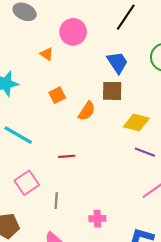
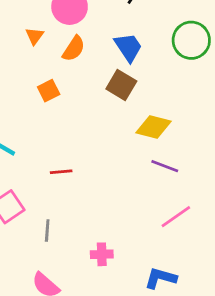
orange triangle: (47, 54) -> (35, 36), turned 32
brown square: (112, 91) -> (121, 85), turned 30
orange semicircle: (87, 111) -> (74, 49), moved

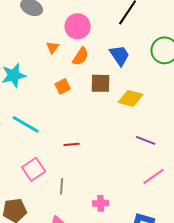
brown square: (121, 85) -> (101, 83), moved, turned -30
yellow diamond: (153, 127) -> (131, 98), moved

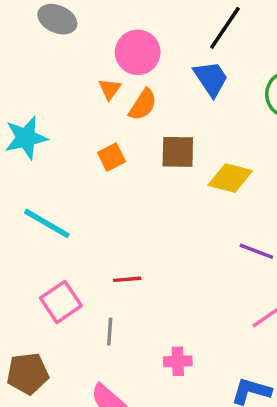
orange triangle: (53, 47) -> (110, 89), moved
blue trapezoid: (120, 55) -> (211, 79), moved
red line: (72, 144) -> (127, 279), moved

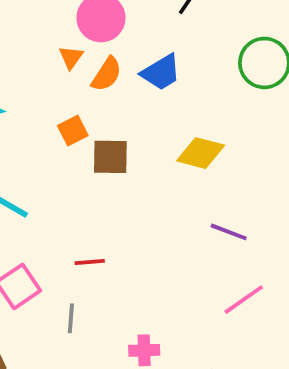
blue trapezoid: (211, 79) -> (161, 72), moved, turned 93
brown square: (178, 152) -> (110, 157), moved

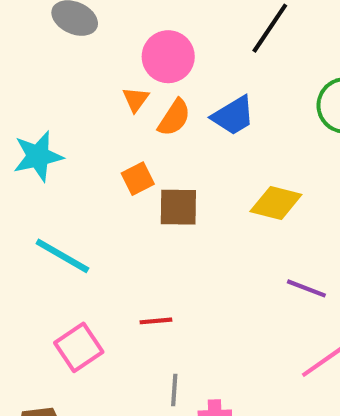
gray line: (71, 318) -> (174, 390), moved

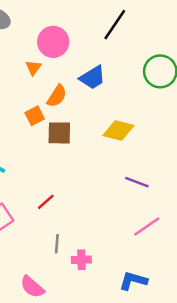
orange semicircle: (174, 118) -> (57, 96), moved
red line: (156, 321) -> (46, 202), turned -36

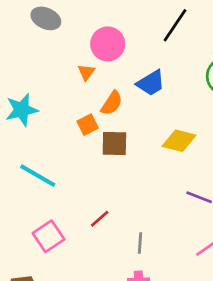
gray line: (57, 244) -> (140, 243), moved

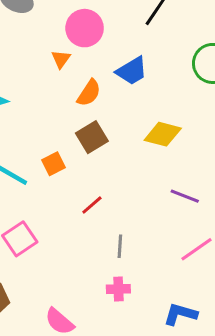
orange square: (88, 125) -> (54, 164), moved
brown square: (114, 143) -> (92, 137), turned -32
red line: (100, 219) -> (92, 205), moved

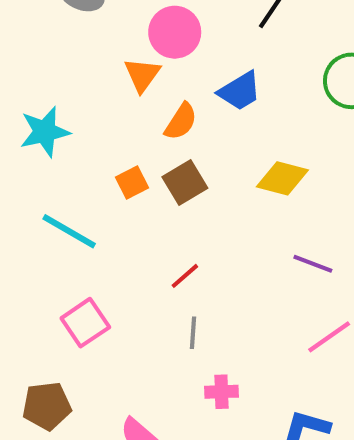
orange triangle: (61, 59) -> (142, 75), size x1.4
orange square: (54, 164) -> (132, 182), moved
gray line: (120, 246) -> (193, 333), moved

